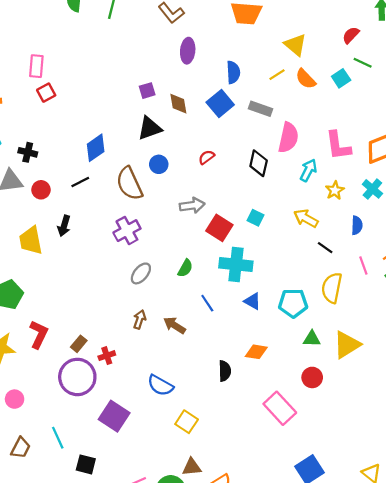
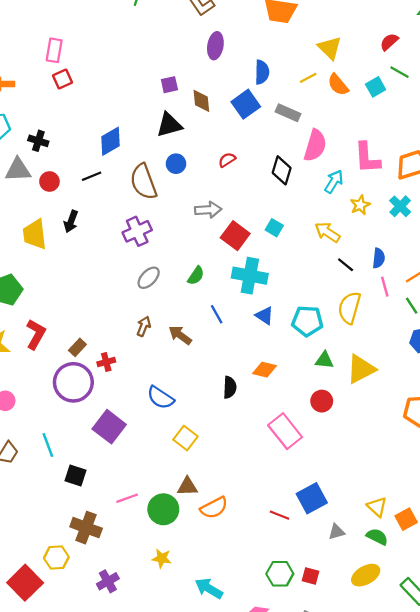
blue semicircle: (357, 225) -> (379, 258), moved

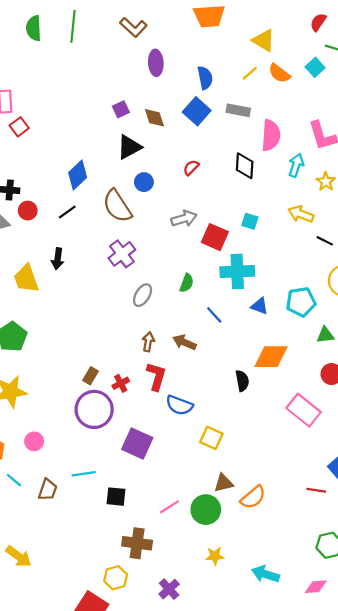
red circle: (49, 181) -> (28, 211), moved
red L-shape: (36, 334) -> (156, 376), moved
orange diamond: (264, 370) -> (271, 357), size x1.5
cyan line: (48, 445) -> (84, 474), turned -65

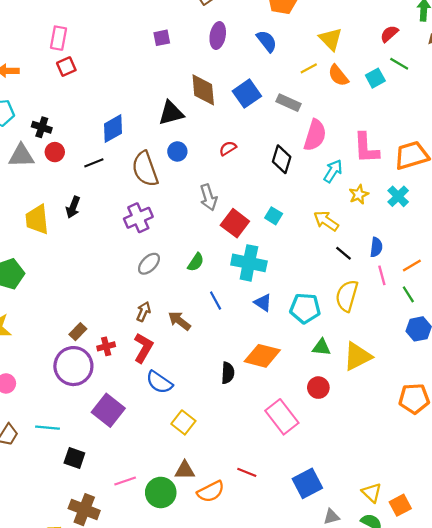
blue semicircle: (205, 78) -> (267, 41), moved, turned -40
purple square: (121, 109) -> (162, 38), moved
brown diamond: (154, 118) -> (203, 90), size x1.4
gray arrow: (184, 219) -> (209, 197), turned 75
red line: (316, 490) -> (247, 472), moved

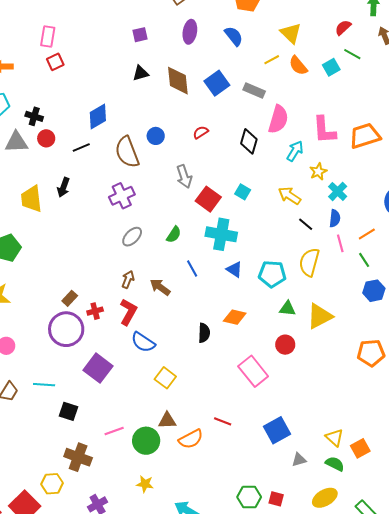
black triangle: (171, 113) -> (140, 73), moved, size x0.7
cyan cross: (398, 196) -> (338, 191), moved
orange diamond: (262, 356) -> (235, 317), size x0.7

